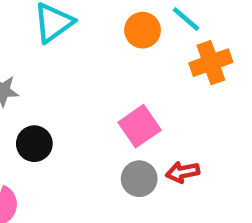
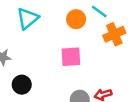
pink square: (140, 126) -> (71, 57), moved, turned 35

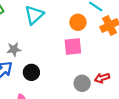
orange circle: (76, 19) -> (78, 22), moved

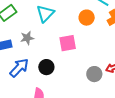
pink square: (73, 47) -> (68, 43), moved
gray star: (14, 49) -> (27, 38), moved

